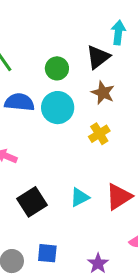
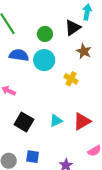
brown star: (103, 93) -> (84, 51), moved
yellow cross: (99, 134) -> (71, 79), turned -32
black square: (32, 202) -> (24, 122), turned -30

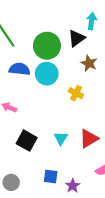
green circle: (45, 34) -> (47, 46), size x1.6
cyan triangle: (56, 121) -> (61, 138), turned -32
blue square: (33, 157) -> (51, 177), moved

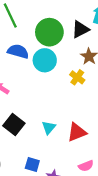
yellow cross: (76, 93) -> (77, 77), moved

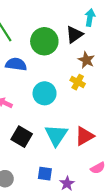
cyan circle: (45, 60) -> (45, 93), moved
cyan triangle: (49, 128) -> (56, 135), size x1.6

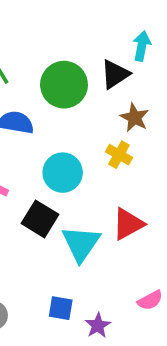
red triangle: (84, 136) -> (128, 224), moved
black square: (22, 137) -> (40, 219), moved

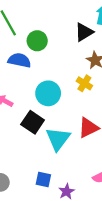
green circle: (64, 85) -> (37, 41), moved, size x0.7

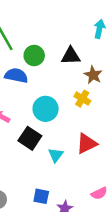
black triangle: (84, 32) -> (71, 56), moved, turned 30
cyan triangle: (58, 139) -> (56, 155), size x0.6

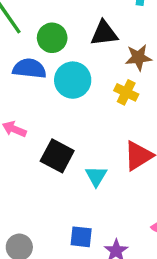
brown star: (93, 75) -> (138, 57), turned -30
cyan circle: (46, 109) -> (73, 80), moved

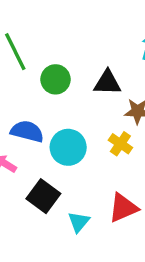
blue semicircle: (29, 69) -> (27, 131), moved
cyan circle: (73, 80) -> (68, 147), moved

